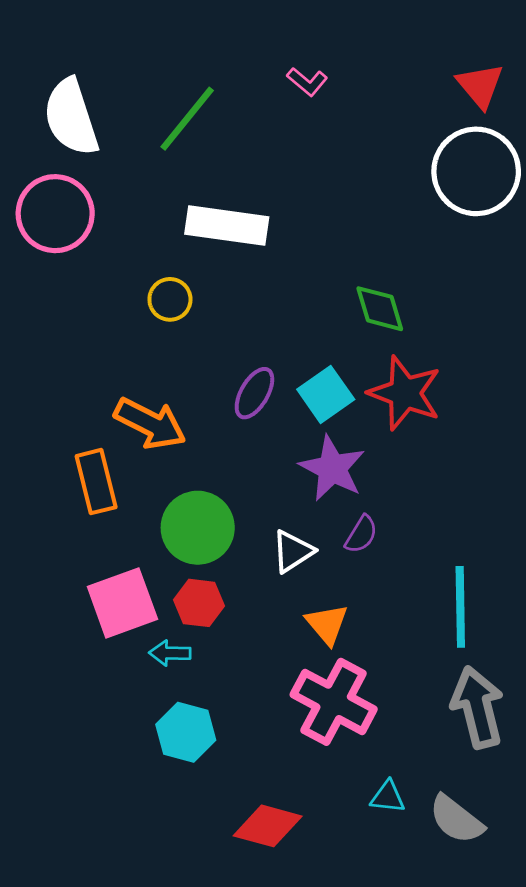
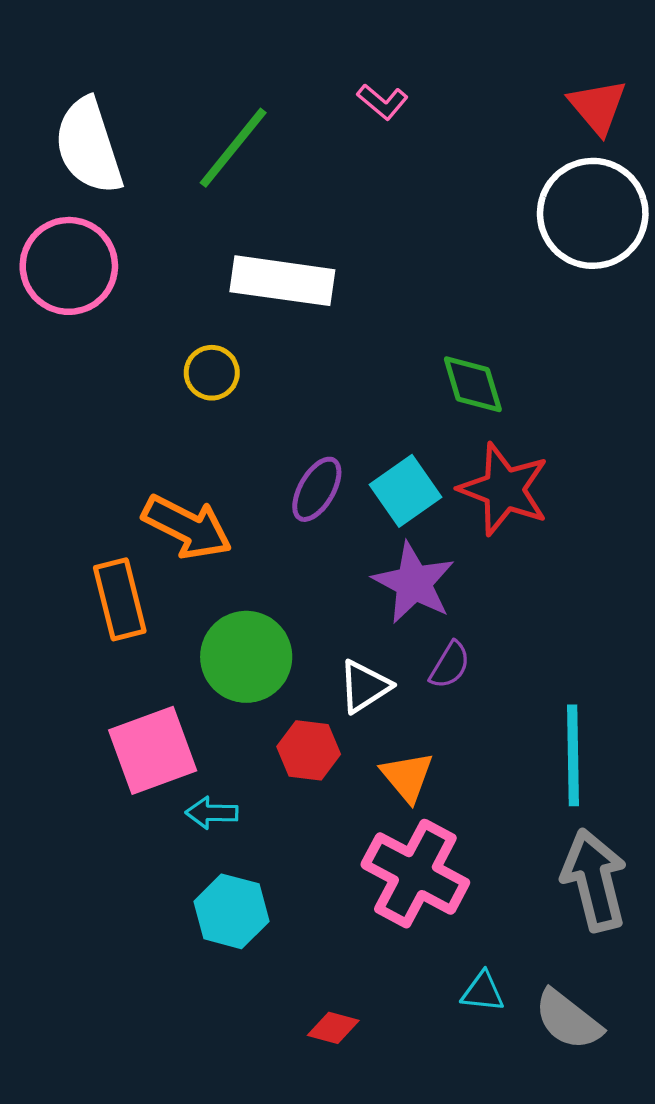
red hexagon: (199, 603) -> (309, 750), moved
red diamond: (268, 826) -> (333, 1028), size x0.6

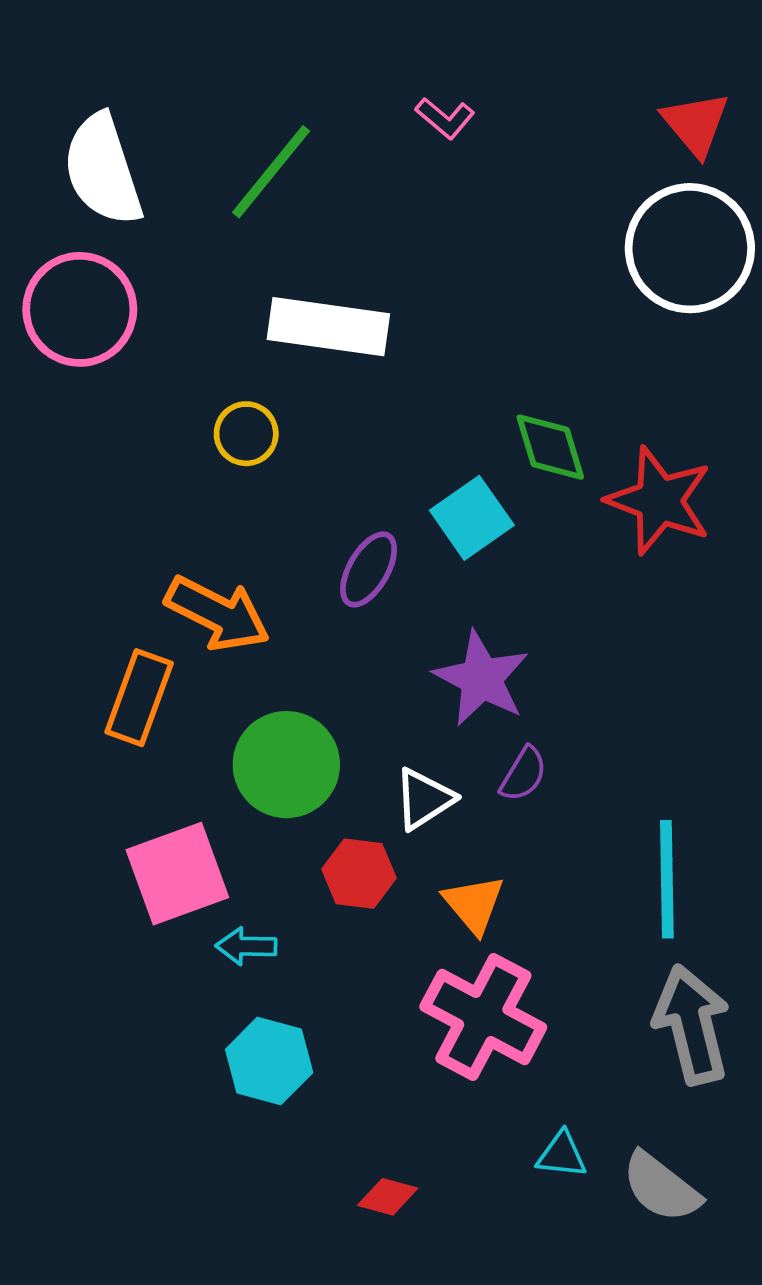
red star: (504, 489) -> (659, 501), moved
cyan square: (406, 491) -> (472, 518), moved
orange rectangle: (120, 599) -> (139, 698), turned 34

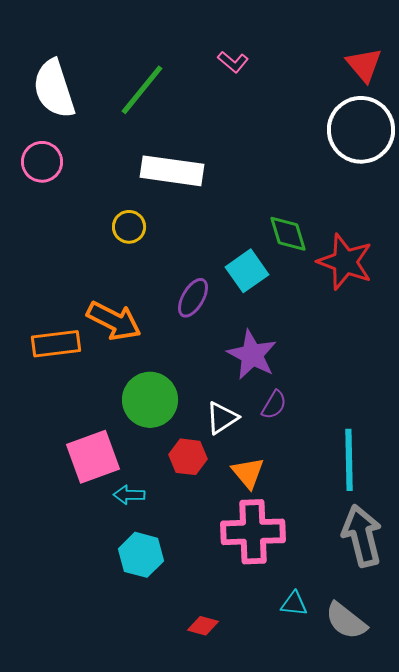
pink circle: (80, 309) -> (42, 162), size x0.7
orange rectangle: (139, 698) -> (56, 344), moved, turned 63
pink cross: (483, 1017) -> (253, 532), turned -30

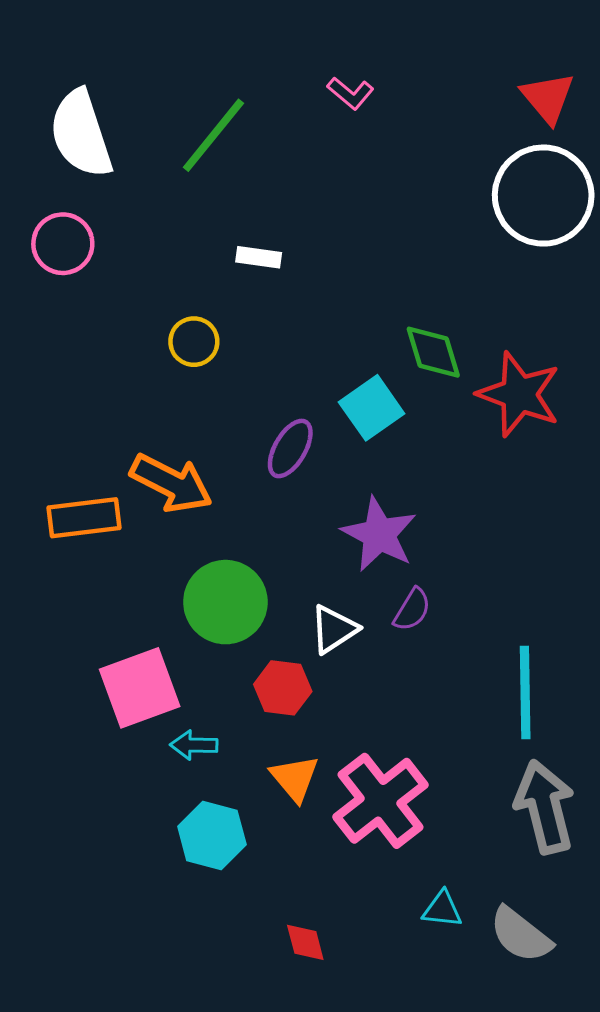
white rectangle: (172, 171) -> (259, 257), size x0.5
orange triangle: (248, 473) -> (295, 778), moved
pink cross: (253, 532) -> (381, 801), turned -36
red diamond: (203, 626) -> (305, 942), turned 60

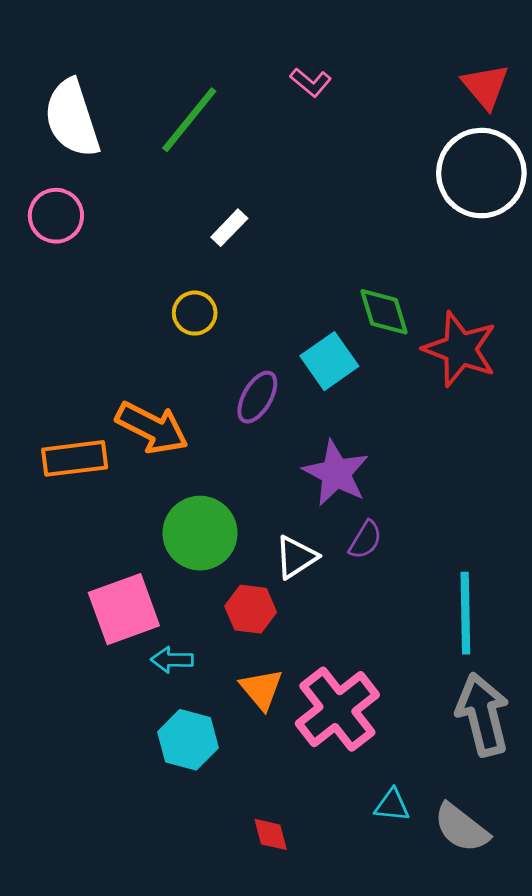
white rectangle: (259, 257) -> (229, 228), turned -54
yellow circle: (194, 342) -> (195, 313), moved

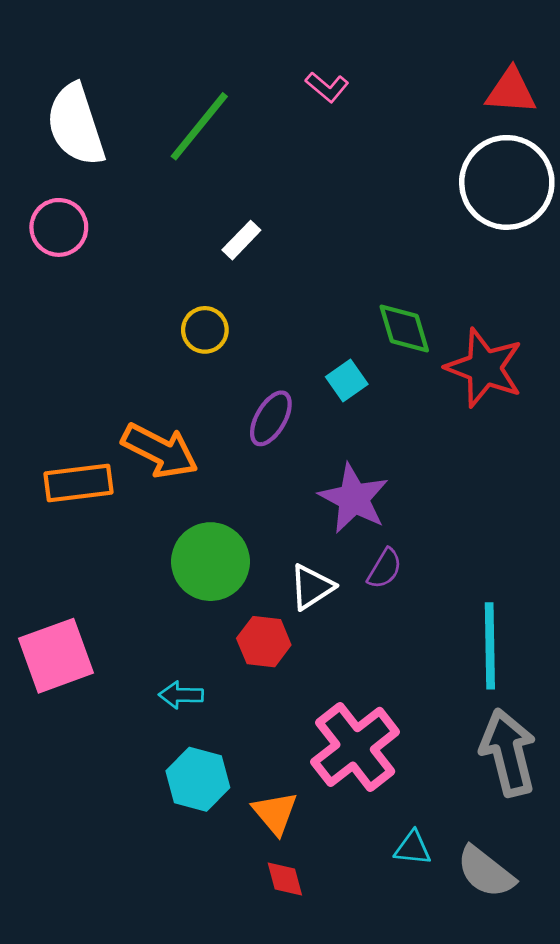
red triangle: (485, 86) -> (511, 91), turned -46
cyan square: (329, 361) -> (347, 380), size x0.7
pink square: (124, 609) -> (56, 656), moved
orange triangle: (261, 689) -> (275, 813), moved

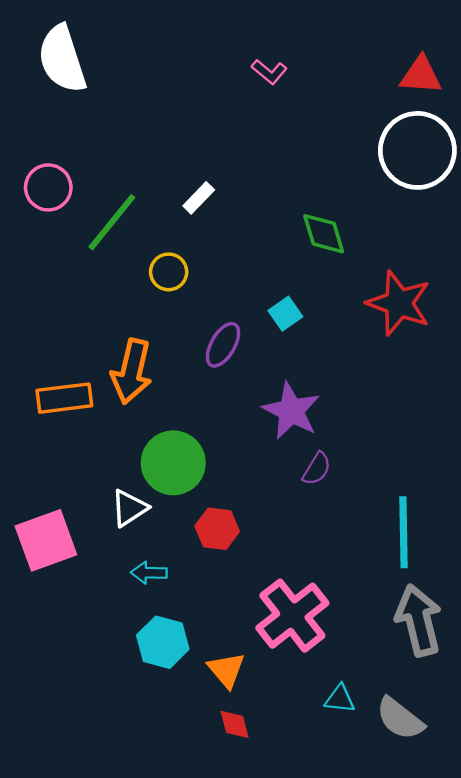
white semicircle: (76, 125) -> (62, 59), moved
green line: (199, 126) -> (112, 222), moved
green diamond: (404, 329) -> (324, 234), moved
orange arrow: (160, 451) -> (132, 371), turned 76
white triangle: (312, 587) -> (129, 508), moved

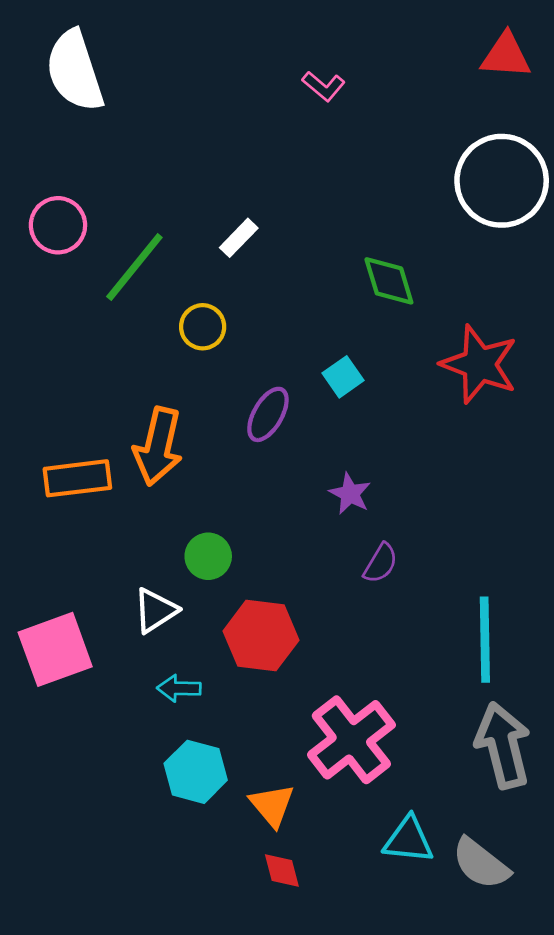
red triangle: (421, 75) -> (506, 56), moved
purple star: (291, 411) -> (350, 494), size x0.6
green circle: (173, 463) -> (208, 556), size x0.6
red hexagon: (217, 529) -> (261, 636), size x1.4
cyan triangle: (340, 699) -> (408, 840), size x1.4

